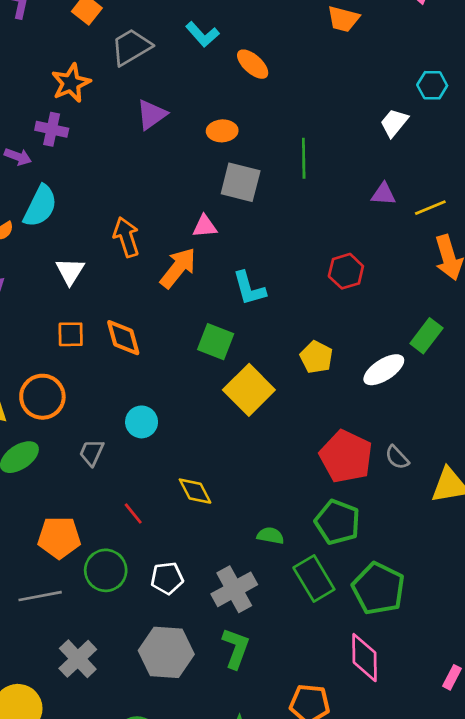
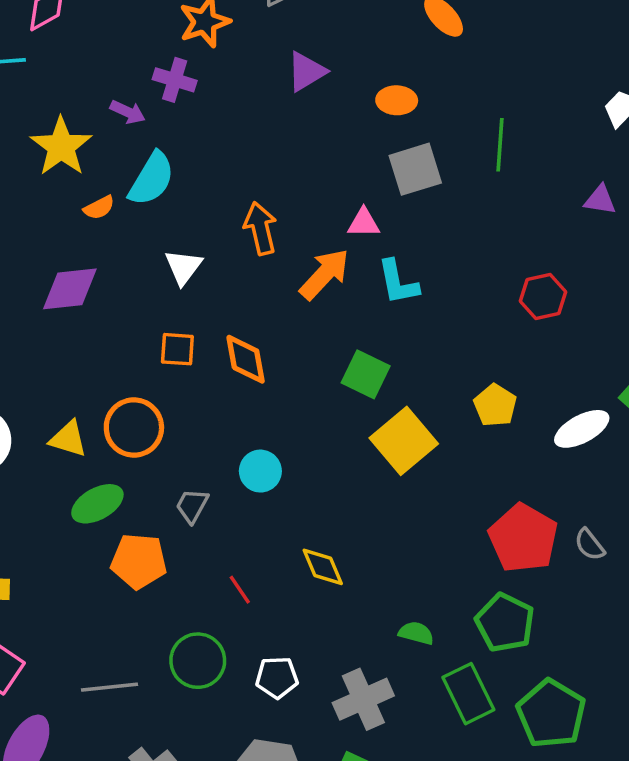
gray square: (241, 182) -> (415, 169), turned -36
cyan L-shape: (249, 288) -> (398, 282), moved
orange pentagon: (59, 537) -> (139, 561), moved

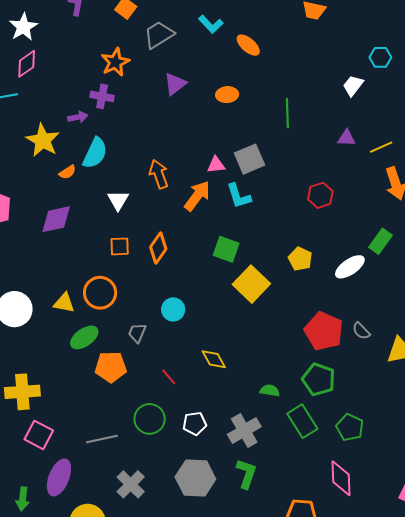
purple arrow: (128, 112) -> (78, 117), turned -30
gray square: (415, 169) -> (249, 159), moved
orange diamond: (246, 359) -> (158, 248), turned 52
green pentagon: (551, 714) -> (350, 427), size x0.7

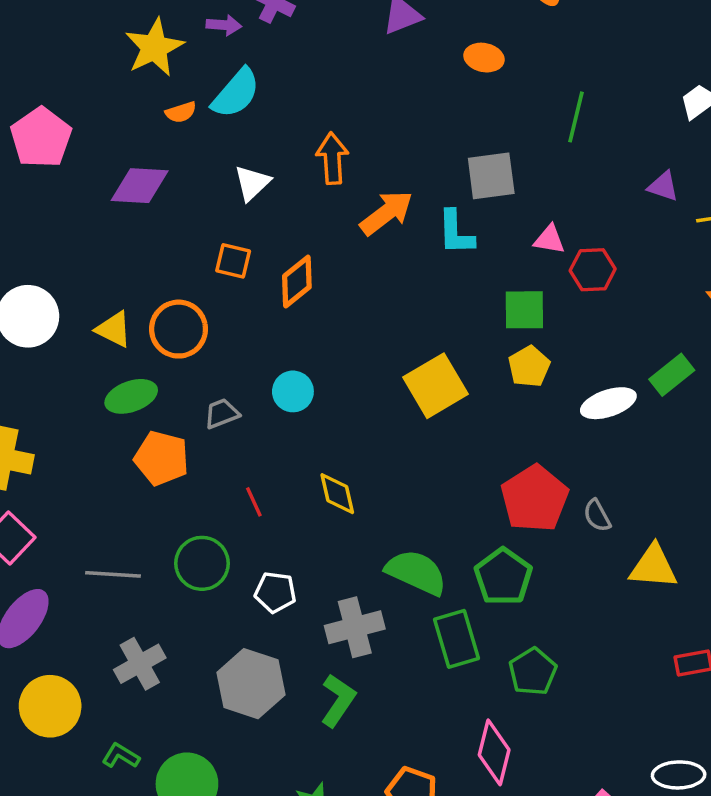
pink triangle: (216, 165) -> (549, 240), moved
green square: (226, 249) -> (524, 310), moved, turned -36
gray trapezoid: (137, 333) -> (222, 414), turned 30
green semicircle: (270, 391) -> (416, 572), size x1.8

